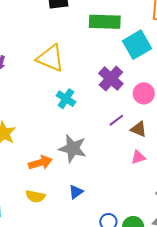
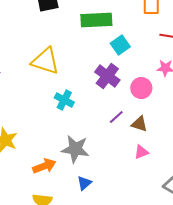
cyan square: (137, 45) -> (120, 45), moved, size x0.7
blue triangle: (76, 192) -> (84, 183), moved

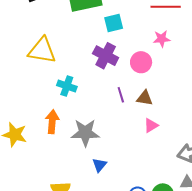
cyan square: (120, 45) -> (114, 23), turned 30
purple line: (116, 117) -> (121, 95), turned -56
orange arrow: (44, 166) -> (52, 122), moved, turned -55

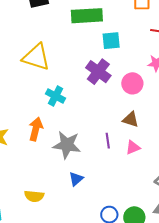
purple line: (121, 95) -> (108, 141), moved

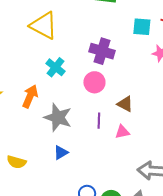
cyan square: (111, 41) -> (142, 27), moved
purple cross: (98, 72) -> (102, 51), turned -30
pink circle: (132, 83) -> (94, 82), moved

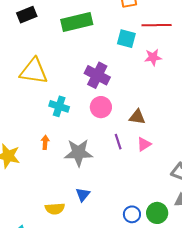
cyan square: (142, 27) -> (126, 39), turned 30
purple cross: (102, 51) -> (97, 75), turned 30
orange arrow: (30, 96) -> (45, 142), size x0.6
blue triangle: (61, 153) -> (83, 195), moved

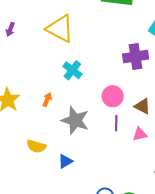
purple cross: (97, 75) -> (136, 56), moved, turned 35
pink circle: (101, 107) -> (113, 96), moved
yellow semicircle: (55, 209) -> (36, 146), moved

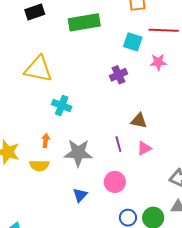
purple cross: (136, 56) -> (118, 75), size x0.7
pink circle: (113, 96) -> (115, 182), moved
yellow semicircle: (36, 146) -> (39, 165), moved

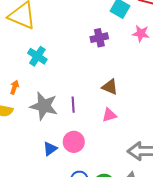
purple line: (118, 144) -> (73, 105), moved
blue triangle: (80, 195) -> (50, 149), moved

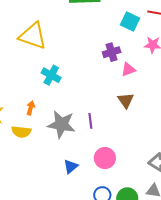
brown triangle: (110, 87) -> (126, 100), turned 36
pink triangle: (109, 115) -> (128, 69), moved
pink circle: (74, 142) -> (105, 158), moved

